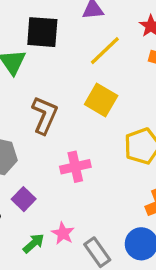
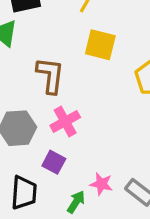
pink cross: (75, 167) -> (65, 121), moved

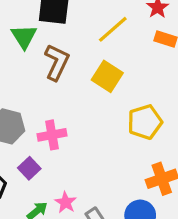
brown L-shape: (50, 75) -> (57, 62), moved

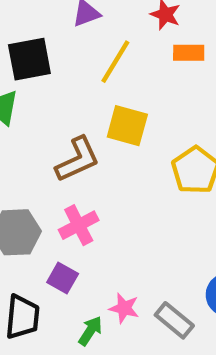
brown L-shape: (57, 62) -> (78, 159), moved, turned 57

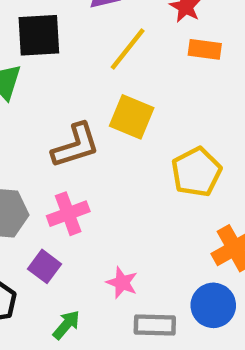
pink star: (124, 308) -> (122, 283), moved
gray rectangle: (174, 320) -> (155, 325), turned -45

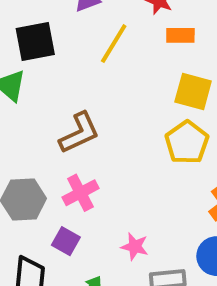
yellow square: (132, 117) -> (193, 91), moved

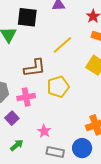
yellow line: (114, 44) -> (62, 45), moved
yellow pentagon: (187, 142) -> (58, 87), moved

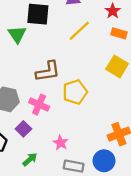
yellow line: (62, 45) -> (79, 31), moved
pink cross: (26, 97) -> (39, 105), turned 36

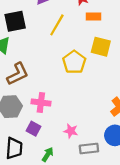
brown L-shape: (48, 71) -> (18, 74), moved
yellow pentagon: (75, 92) -> (74, 62), moved

